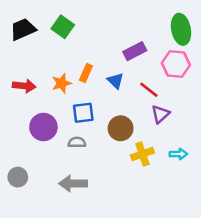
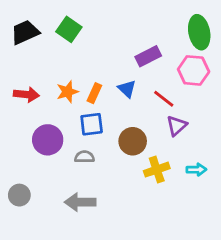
orange rectangle: (86, 73) -> (94, 93), moved

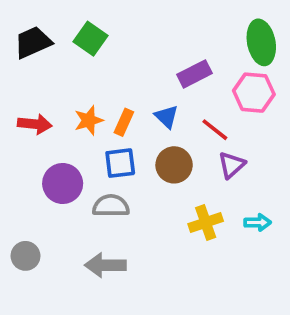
brown circle: (133, 141) -> (174, 165), moved
gray semicircle: (84, 157) -> (111, 206), size x1.4

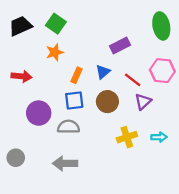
pink hexagon: (254, 93) -> (162, 71), moved
blue triangle: (167, 117) -> (103, 72), turned 35
orange star: (89, 120) -> (55, 52), moved

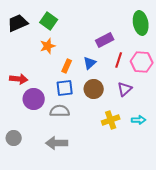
red arrow: (21, 76) -> (19, 79), moved
red line: (133, 80) -> (119, 60), moved, turned 70

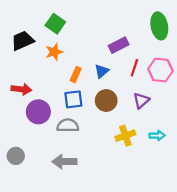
black trapezoid: (18, 23) -> (23, 41), moved

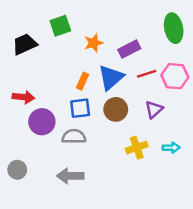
green square: (55, 24) -> (60, 26), turned 36
orange star: (54, 52) -> (94, 43), moved
red line: (134, 68) -> (147, 74), turned 54
blue triangle: (102, 71) -> (111, 77), size x1.6

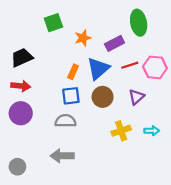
green ellipse: (174, 28) -> (139, 23), moved
black trapezoid: (25, 44) -> (22, 58), moved
purple circle: (42, 122) -> (21, 113), moved
gray circle: (17, 170) -> (17, 167), moved

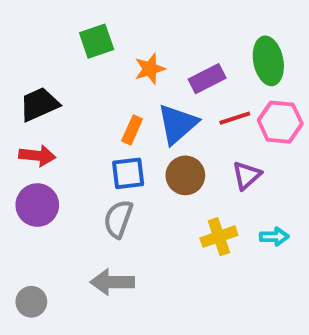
green ellipse: (139, 23) -> (268, 61), moved
gray semicircle: (65, 121) -> (118, 219), turned -70

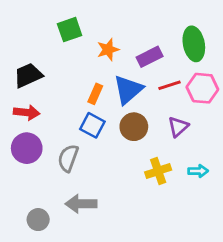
blue square: (128, 173) -> (92, 125), turned 35
gray semicircle: (118, 219) -> (68, 158), moved
gray circle: (31, 302) -> (38, 220), moved

